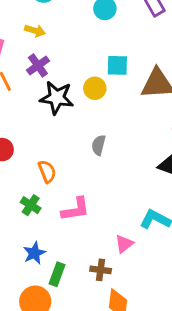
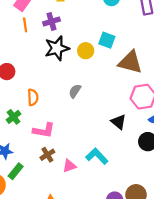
black star: (57, 98) -> (57, 48), turned 30
brown cross: (101, 270) -> (47, 155), moved, turned 32

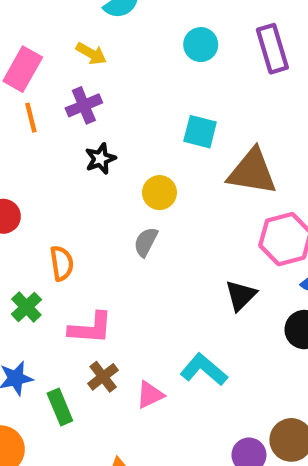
black star: (57, 48) -> (100, 159), size x0.6
yellow circle: (86, 51) -> (159, 193), moved
black triangle: (119, 122) -> (241, 295), turned 42
green rectangle: (16, 171) -> (60, 407), moved, turned -56

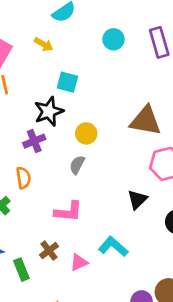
purple cross: (84, 105) -> (34, 141), moved
cyan square: (200, 132) -> (67, 82), moved
black star: (100, 159) -> (49, 111), size x1.5
pink L-shape: (91, 328) -> (68, 212), moved

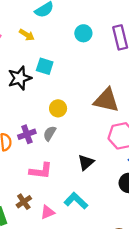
black star: (49, 111) -> (20, 78), moved
purple cross: (34, 141) -> (27, 134), moved
black triangle: (137, 200) -> (86, 162), moved

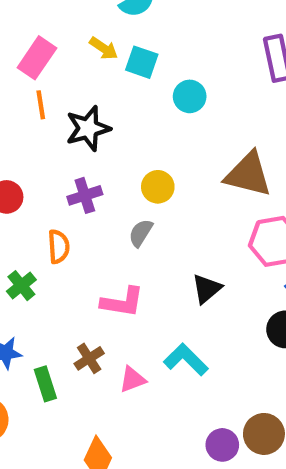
cyan circle: (83, 33) -> (190, 96), moved
cyan square: (45, 66) -> (142, 62), moved
purple cross: (27, 134) -> (85, 195), moved

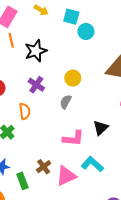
cyan square: (142, 62) -> (71, 17), moved
purple cross: (85, 195) -> (36, 85), turned -35
pink L-shape: (122, 302) -> (73, 138), moved
pink triangle: (132, 379) -> (66, 176), size x1.5

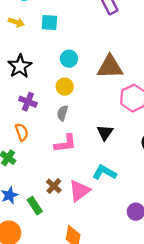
cyan circle: (86, 32) -> (69, 59), moved
pink L-shape: (73, 138) -> (65, 143), moved

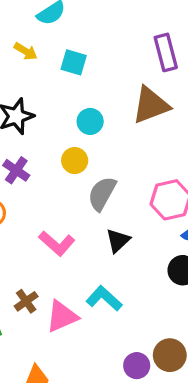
brown triangle: (110, 67) -> (151, 105), moved, turned -32
gray semicircle: (62, 113) -> (102, 193), moved, size x1.5
pink L-shape: (65, 143) -> (57, 243), turned 35

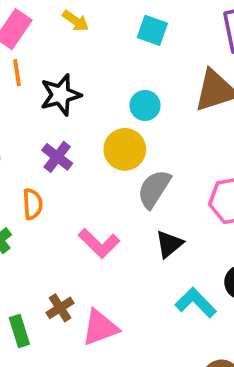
cyan square: (74, 62) -> (152, 30), moved
yellow circle: (75, 161) -> (125, 149), size x1.4
cyan L-shape: (104, 298) -> (196, 303), moved

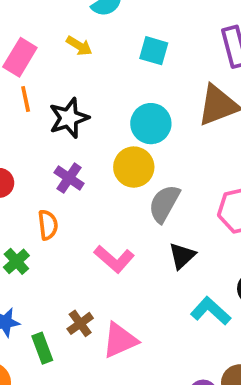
cyan circle: (145, 105) -> (151, 124), size x1.4

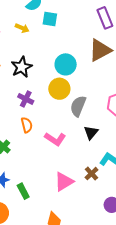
cyan square: (154, 51) -> (50, 19), moved
orange semicircle: (48, 225) -> (27, 125), moved
brown cross: (80, 323) -> (92, 174), moved

